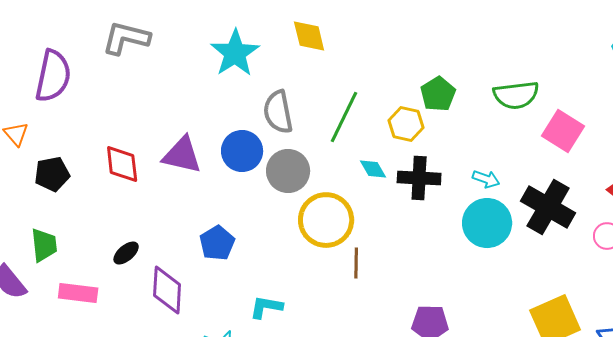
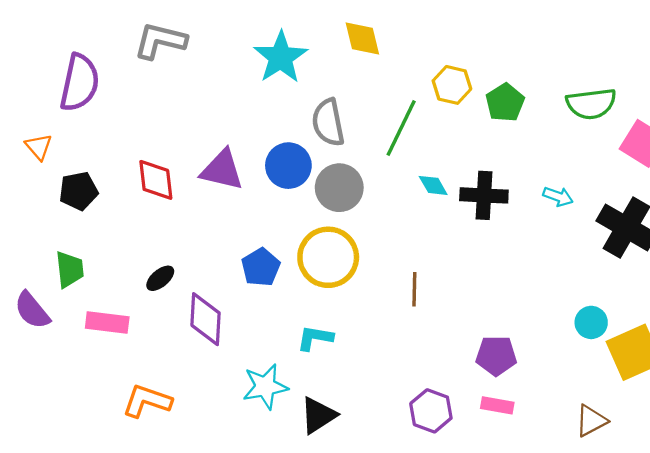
yellow hexagon: (406, 124) -> (452, 85), moved
yellow circle: (326, 220) -> (328, 257), moved
cyan circle: (487, 223) -> (591, 322), moved, size x0.6

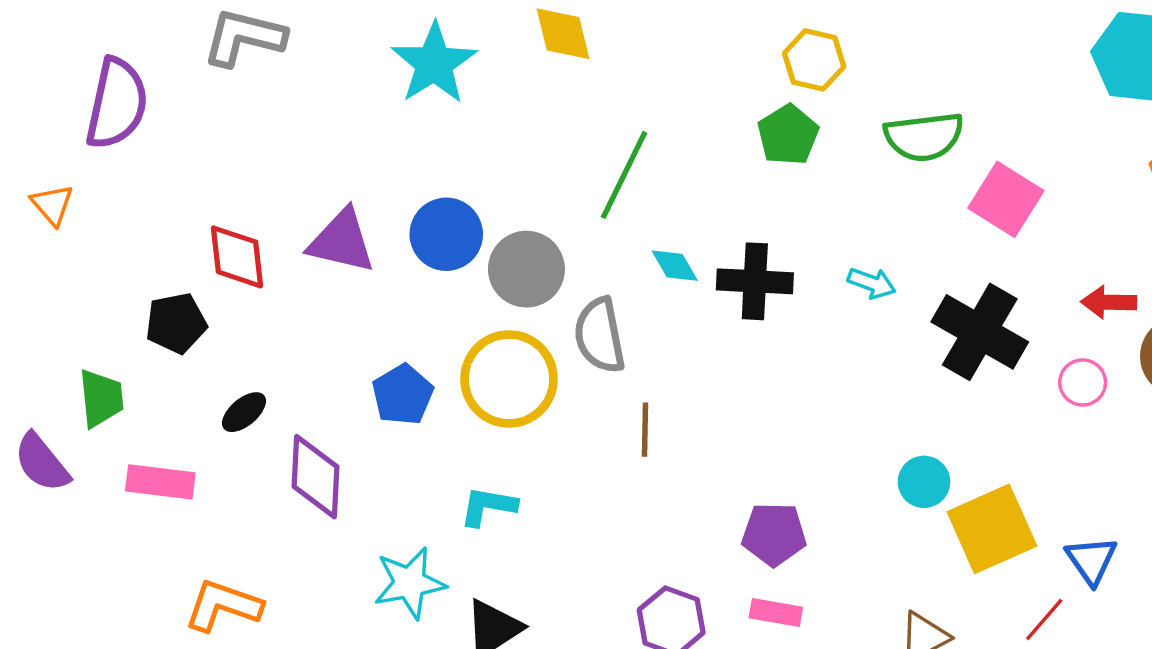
yellow hexagon: (452, 85) -> (814, 60), moved
gray semicircle: (328, 122) -> (600, 335), moved
black pentagon: (78, 191) -> (176, 323), moved

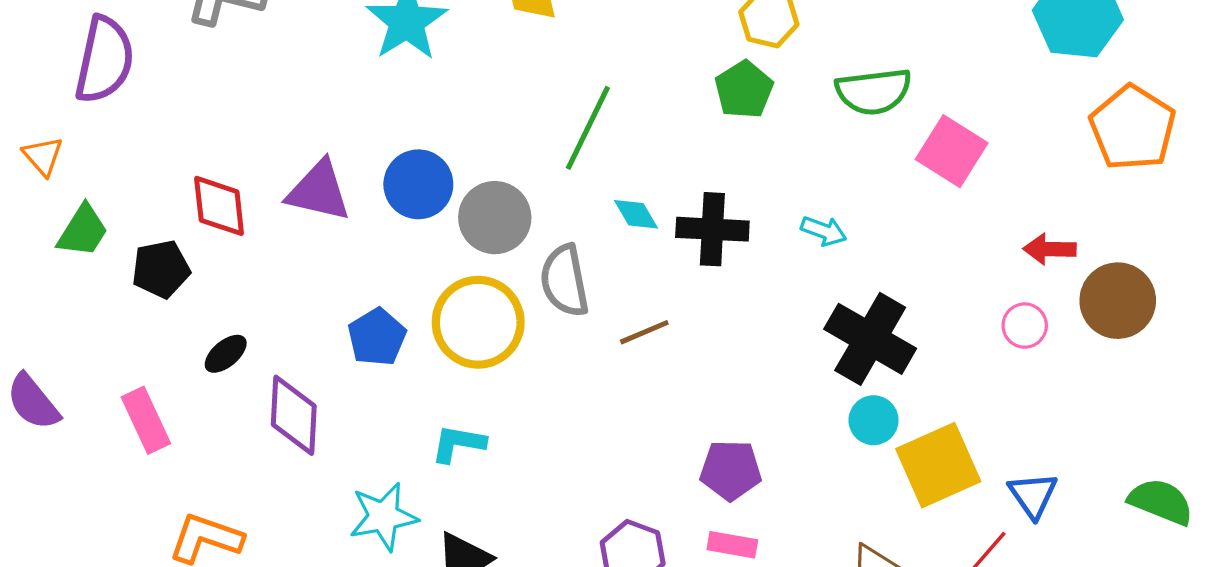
black cross: (980, 332) -> (870, 339), moved
green trapezoid: (101, 398) -> (83, 231), moved, turned 38
brown line: (645, 430) -> (644, 332), moved, turned 66
pink rectangle: (160, 482) -> (146, 420), turned 58

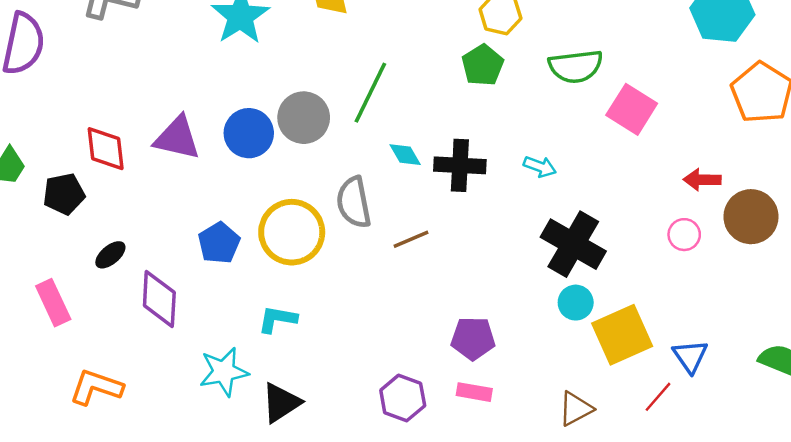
gray circle: (495, 218) -> (304, 118), moved

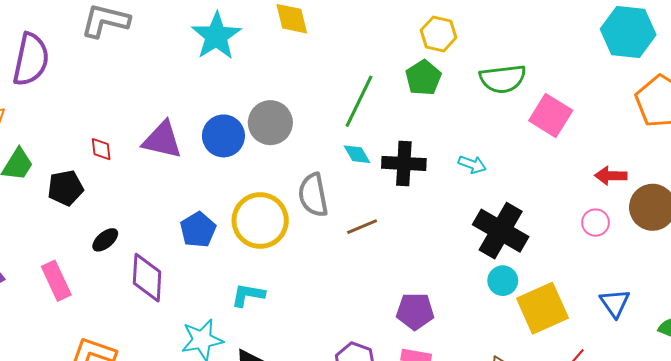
green line: (370, 93) -> (359, 101), moved
red diamond: (106, 149) -> (101, 149), size x0.6
blue triangle: (690, 356) -> (615, 303), moved

